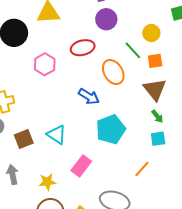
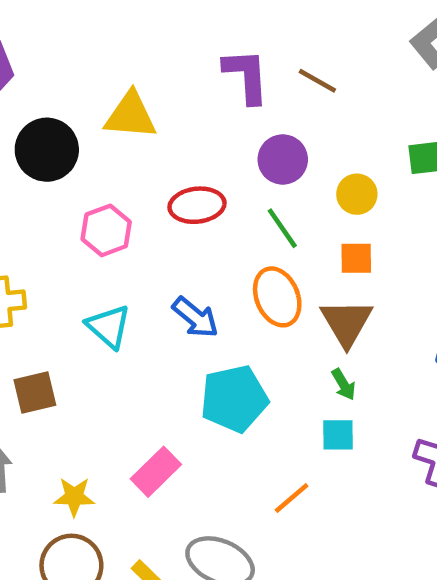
purple circle: (106, 19) -> (283, 159), moved
green line: (133, 50) -> (282, 228), moved
orange ellipse: (113, 72) -> (277, 297), moved
cyan triangle: (57, 135) -> (109, 327), moved

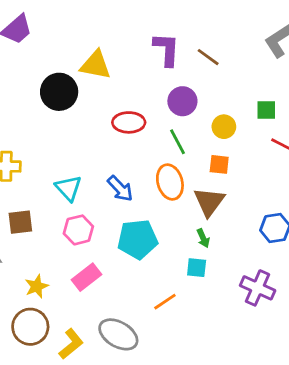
black circle: (47, 150) -> (59, 92), moved
pink hexagon: (106, 230) -> (78, 230), moved
yellow star: (74, 497) -> (37, 286), turned -30

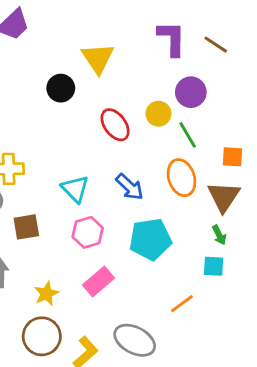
yellow triangle: (96, 65) -> (98, 58), turned 48
black circle: (59, 92) -> (61, 88), size x0.7
red ellipse: (129, 122) -> (115, 125), moved, turned 56
yellow circle: (224, 127) -> (158, 114), moved

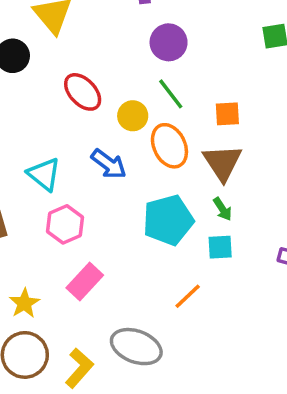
yellow circle: (158, 114) -> (133, 116), moved
cyan pentagon: (150, 239) -> (168, 220), moved

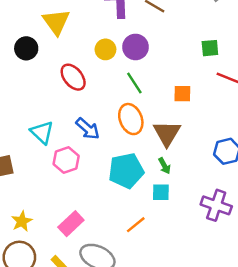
orange square: (227, 114) -> (182, 94), moved
yellow circle: (133, 116) -> (105, 49), moved
pink hexagon: (65, 224) -> (66, 160), moved
pink rectangle: (85, 281) -> (71, 224), moved

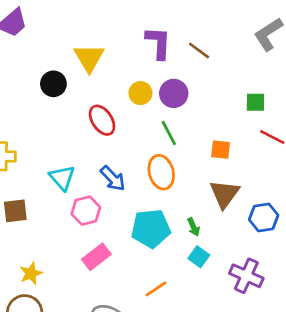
brown triangle: (167, 133) -> (224, 194), moved
cyan square: (161, 192) -> (199, 257), moved, turned 30
pink rectangle: (71, 224) -> (96, 257), moved

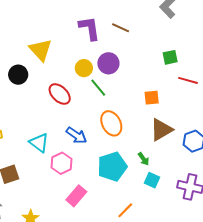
green line: (169, 133) -> (98, 88), moved
brown triangle: (224, 194) -> (161, 130), turned 35

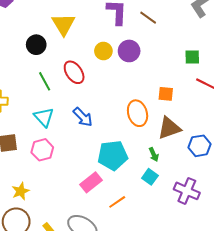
green line: (98, 88) -> (45, 81), moved
orange ellipse: (111, 123) -> (138, 113), moved
green arrow: (144, 159) -> (154, 154), moved
pink hexagon: (61, 163) -> (42, 150), moved
pink rectangle: (76, 196) -> (91, 182), moved

